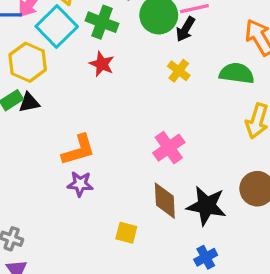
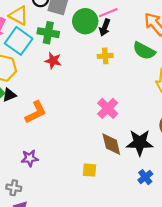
yellow cross: (179, 71) -> (105, 56), turned -32
green semicircle: (237, 73) -> (144, 51), turned -150
orange L-shape: (78, 150) -> (36, 112), moved
purple star: (80, 184) -> (30, 158), moved

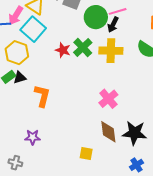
green cross: (48, 33) -> (83, 48), moved, turned 30
yellow cross: (105, 56) -> (111, 51), size x1.6
orange L-shape: (36, 112) -> (42, 96), turned -55

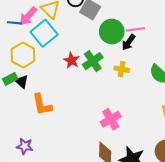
yellow cross: (111, 51) -> (122, 69), size x0.6
black triangle: (20, 78) -> (22, 82), turned 48
orange L-shape: (42, 96) -> (42, 105), turned 145

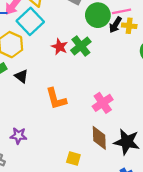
yellow cross: (122, 69) -> (129, 26), moved
black triangle: (22, 82) -> (21, 76), moved
orange L-shape: (42, 105) -> (56, 99), moved

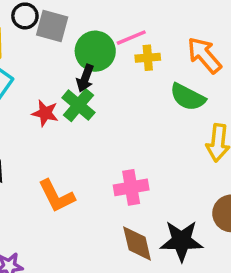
black arrow: (115, 25) -> (85, 78), moved
pink cross: (103, 103) -> (131, 187), turned 36

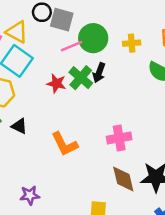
pink line: (131, 38) -> (72, 46), moved
black arrow: (85, 78) -> (99, 73), moved

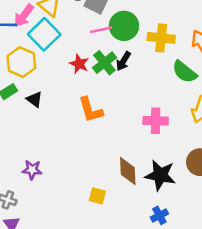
yellow cross: (132, 43) -> (161, 38), size x1.5
pink cross: (119, 138) -> (156, 121), moved
orange L-shape: (64, 144) -> (91, 110), moved

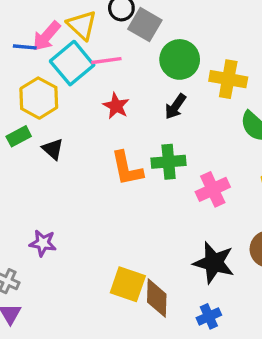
pink line: (101, 30) -> (106, 61), moved
green cross: (104, 63) -> (169, 162), moved, turned 30
pink cross: (156, 121) -> (213, 189), turned -30
brown diamond: (128, 171) -> (157, 298), moved
yellow square: (97, 196) -> (128, 284), size x1.5

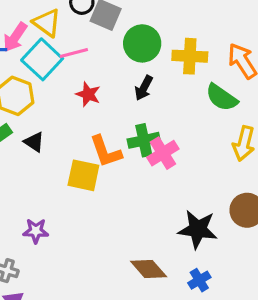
pink cross: (213, 189) -> (163, 153), moved
yellow square: (128, 284) -> (83, 175), moved
brown diamond: (157, 298) -> (149, 269), turned -36

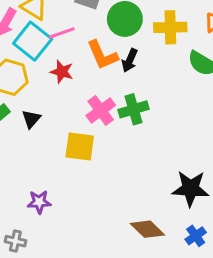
red star: (88, 94) -> (62, 72), moved
black triangle: (34, 142) -> (31, 119), turned 42
orange L-shape: (106, 151) -> (102, 55), moved
pink cross: (163, 153) -> (101, 110), moved

